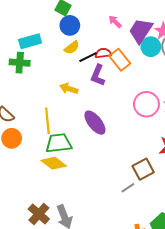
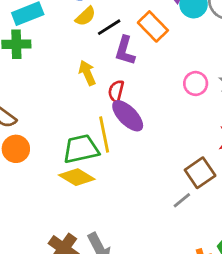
red semicircle: (103, 53) -> (116, 91), moved, turned -63
yellow arrow: (69, 89) -> (87, 73), turned 54
pink circle: (146, 104) -> (196, 83), size x0.7
yellow line: (47, 121) -> (104, 134), moved

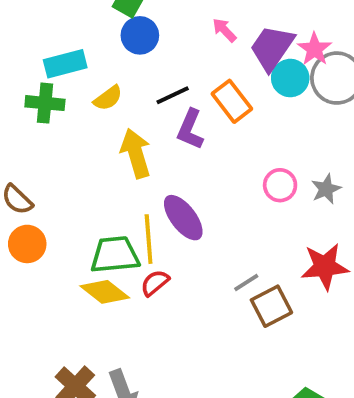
yellow semicircle: (86, 16) -> (108, 98), moved
yellow arrow: (87, 73) -> (136, 153), size x1.4
red semicircle: (116, 91) -> (155, 283), moved, turned 30
gray line: (182, 200) -> (246, 283), moved

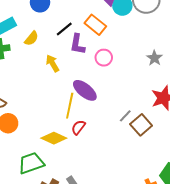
yellow arrow: (136, 153) -> (52, 63), size x0.7
pink circle: (280, 185) -> (104, 58), moved
yellow line: (149, 239) -> (70, 106), turned 30
green trapezoid: (115, 255) -> (31, 163), moved

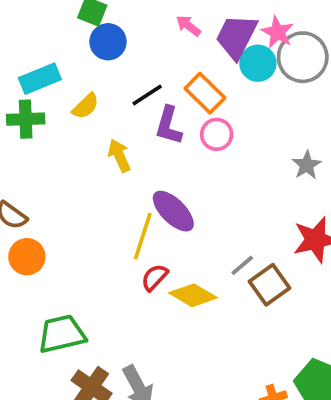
pink circle: (104, 58) -> (217, 134), moved
yellow diamond: (54, 138) -> (193, 295), moved

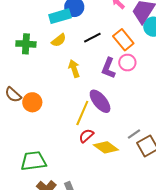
cyan rectangle: (40, 79) -> (60, 16), moved
purple L-shape: (169, 125) -> (108, 68), moved
orange circle: (27, 257) -> (32, 102), moved

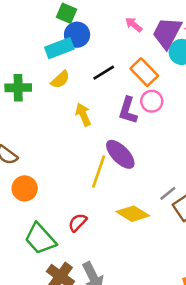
orange circle: (32, 102) -> (25, 188), moved
red semicircle: (86, 136) -> (78, 223), moved
green trapezoid: (34, 161) -> (40, 239), turned -120

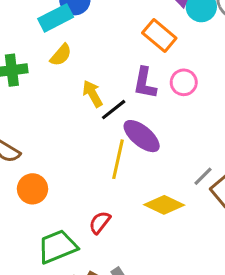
black line: (104, 73) -> (114, 110), moved
pink circle: (152, 101) -> (184, 82), moved
green trapezoid: (40, 239) -> (58, 247), turned 116

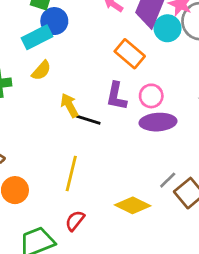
black line: (114, 110) -> (88, 120), turned 55
purple ellipse: (142, 136) -> (158, 122), moved, turned -44
yellow line: (118, 159) -> (71, 174), moved

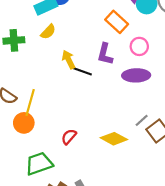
pink circle: (151, 96) -> (139, 46), moved
yellow line: (71, 174) -> (30, 103), moved
red semicircle: (75, 221) -> (69, 137), moved

